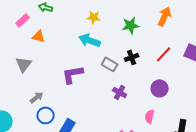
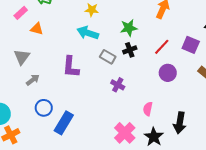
green star: (131, 25) -> (129, 28), moved
purple L-shape: (73, 74) -> (71, 67), turned -75
purple circle: (160, 88) -> (168, 73), moved
gray arrow: (37, 97) -> (33, 80), moved

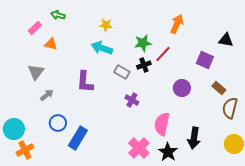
red line: (162, 47) -> (163, 54), moved
pink semicircle: (148, 109) -> (162, 124), size x1.6

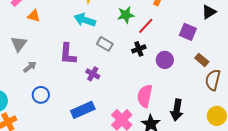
black triangle: (226, 40) -> (209, 12), turned -42
black cross: (144, 65) -> (139, 49), moved
purple cross: (132, 100) -> (93, 74), moved
blue rectangle: (78, 138) -> (83, 110), moved, turned 35

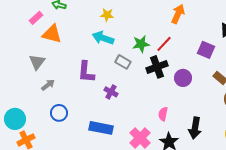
green star: (126, 15) -> (141, 44), moved
orange triangle: (34, 16) -> (52, 34), size x1.5
black cross: (139, 49) -> (157, 67), size x1.5
pink semicircle: (145, 96) -> (163, 114), size x0.6
blue rectangle: (83, 110) -> (101, 128), turned 35

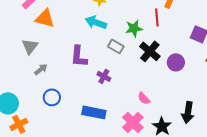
red line: (164, 44) -> (157, 17), moved, turned -48
black cross: (157, 67) -> (150, 51), turned -30
pink semicircle: (163, 114) -> (144, 98), moved, turned -56

